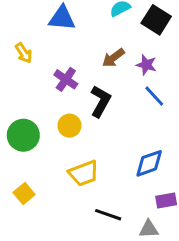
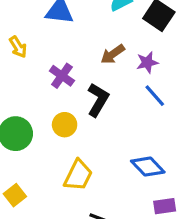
purple star: (146, 65) -> (147, 62), turned -30
blue diamond: (149, 163) -> (148, 167), turned 64
yellow trapezoid: (84, 173) -> (78, 175), turned -44

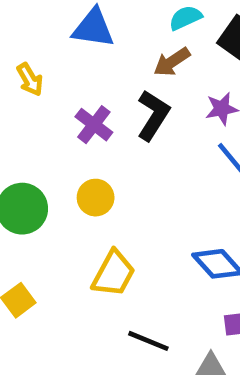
brown arrow: (113, 54) -> (172, 62), moved
black L-shape: (98, 100) -> (153, 115), moved

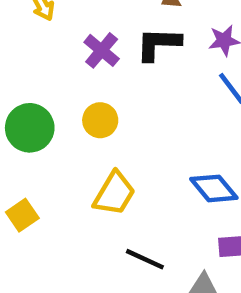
black L-shape: (153, 115) -> (158, 44), turned -123

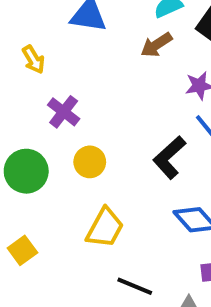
black L-shape: (158, 44) -> (169, 158), moved, turned -42
purple cross: (102, 50) -> (64, 112), moved

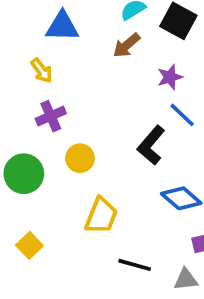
yellow arrow: (33, 59) -> (42, 71), moved
purple cross: (64, 112) -> (51, 116), turned 36

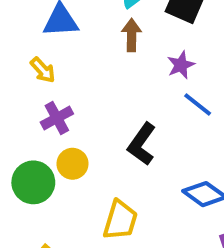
brown arrow: (127, 45) -> (132, 35), turned 136
black L-shape: (151, 145) -> (142, 144), moved
yellow circle: (80, 158) -> (73, 164), moved

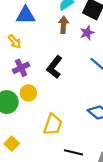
purple star: (181, 65) -> (87, 33), moved
black L-shape: (142, 144) -> (54, 67), moved

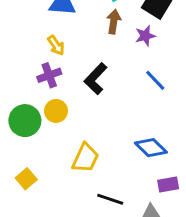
yellow arrow: (15, 42) -> (56, 45), moved

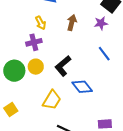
brown arrow: (114, 22) -> (72, 23), moved
black L-shape: (96, 79) -> (63, 66), moved
blue diamond: (151, 148) -> (82, 87), moved

